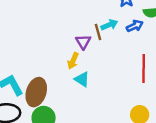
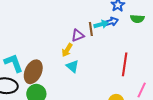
blue arrow: (135, 26) -> (111, 22), moved
purple triangle: (83, 42) -> (78, 35), turned 32

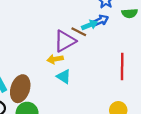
brown line: (91, 29) -> (79, 32), turned -48
purple triangle: (78, 35) -> (65, 41), size x1.5
yellow arrow: (67, 50) -> (55, 59), turned 56

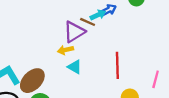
red line: (122, 66) -> (117, 65), moved
brown ellipse: (20, 89) -> (32, 81), turned 30

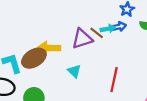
yellow arrow: (65, 50) -> (49, 48), moved, size x1.5
brown ellipse: (32, 81) -> (34, 58), moved

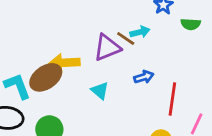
blue arrow: (119, 27) -> (144, 77), moved
red line: (114, 80) -> (172, 99), moved

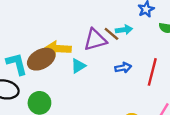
cyan triangle: (100, 91) -> (78, 66), moved, turned 42
red line: (172, 99) -> (152, 72), moved

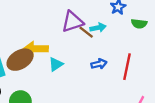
purple triangle: (95, 40) -> (72, 22), moved

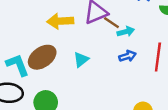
cyan arrow: (98, 28) -> (126, 32), moved
yellow arrow: (36, 49) -> (60, 21), moved

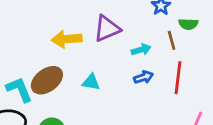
brown line: (111, 23) -> (172, 40), moved, turned 42
cyan triangle: (81, 60) -> (91, 82), turned 49

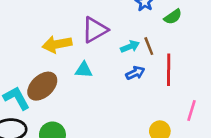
green semicircle: (188, 24) -> (173, 17), turned -30
brown line: (172, 40) -> (149, 46), moved
cyan triangle: (91, 82) -> (84, 70), moved

